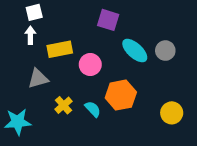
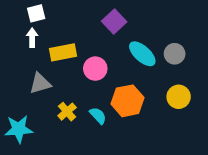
purple square: (108, 20) -> (114, 22), turned 30
yellow circle: (172, 113) -> (179, 97), moved

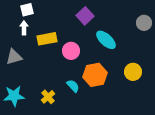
gray circle: (175, 54) -> (144, 23), moved
gray triangle: (40, 83) -> (14, 57), moved
yellow cross: (67, 112) -> (48, 97), moved

